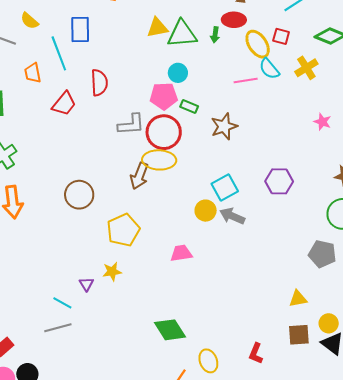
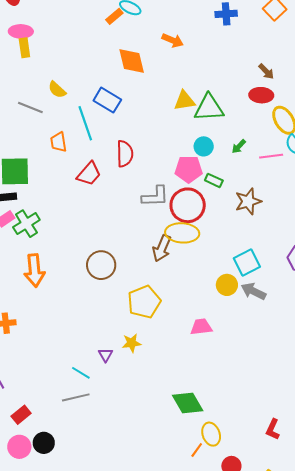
blue rectangle: (80, 29) -> (107, 100), turned -60
green arrow: (215, 35) -> (239, 146), moved, turned 35
yellow ellipse: (208, 361) -> (211, 434), moved

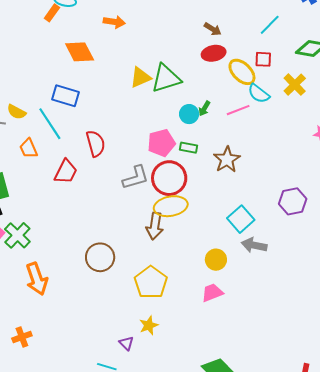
yellow semicircle: (57, 90) -> (16, 112), moved
cyan circle: (204, 146) -> (189, 114), moved
yellow circle: (227, 285) -> (216, 260), moved

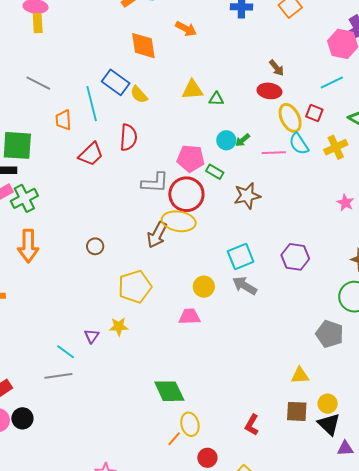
green triangle: (166, 78) -> (216, 99), size x0.5
yellow semicircle: (16, 112) -> (139, 95), moved
brown circle: (100, 257) -> (95, 246), size x0.6

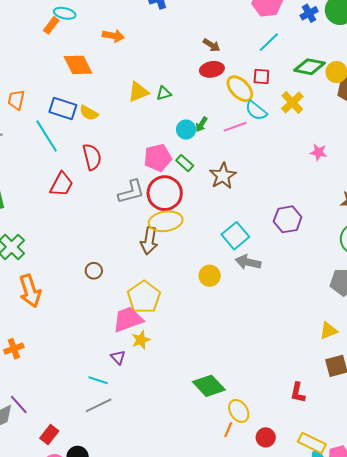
orange trapezoid: (63, 120) -> (16, 100), moved, turned 35
green rectangle: (215, 172) -> (185, 163), turned 30
pink trapezoid: (189, 317) -> (128, 319), moved, size x1.4

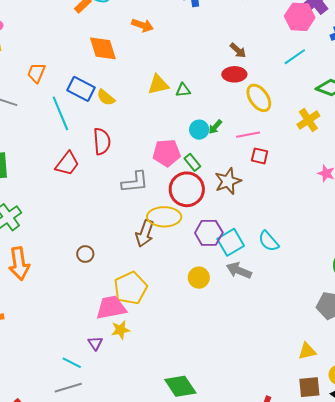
red square: (261, 77) -> (260, 156), moved
cyan semicircle: (256, 111) -> (269, 241), moved
red circle: (165, 193) -> (187, 189), moved
purple hexagon: (288, 219) -> (209, 233), moved

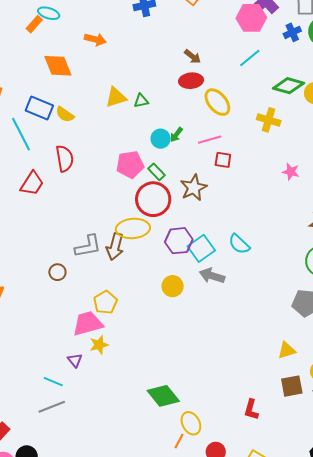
yellow cross: (308, 120) -> (269, 120), turned -35
gray L-shape: (135, 182) -> (88, 246), moved
yellow pentagon: (131, 288) -> (105, 302), size x0.7

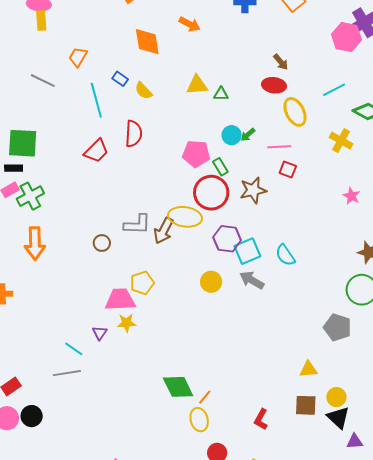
cyan line: (250, 58) -> (334, 90), moved
blue rectangle: (39, 108) -> (120, 79), size x0.6
orange line: (179, 441) -> (205, 397), moved

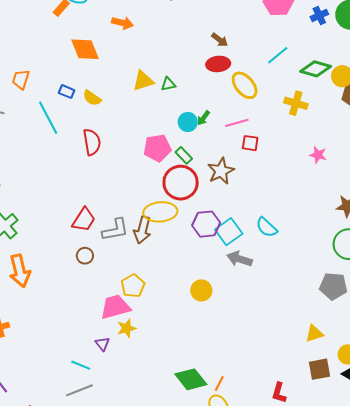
red trapezoid: (96, 151) -> (84, 220), moved
yellow circle: (211, 282) -> (201, 290), moved

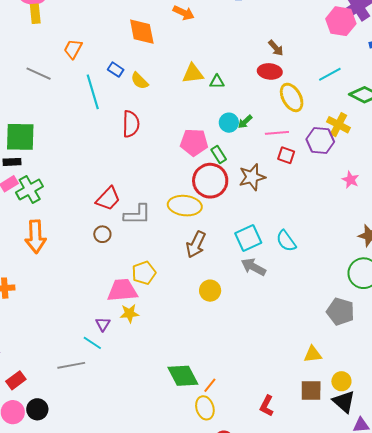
purple hexagon: (206, 224) -> (320, 141), moved
brown arrow: (142, 230) -> (196, 244), moved
cyan line: (81, 365) -> (92, 343), moved

